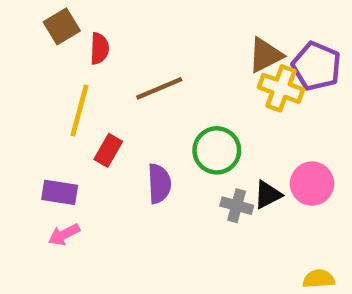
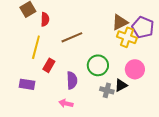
pink circle: (312, 184) -> (135, 69), moved
pink arrow: (64, 235) -> (66, 103), moved, turned 40

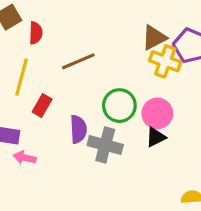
pink circle: (135, 69) -> (157, 113), moved
gray cross: (107, 90) -> (105, 145), moved, size x1.5
pink arrow: (66, 103) -> (25, 158), moved

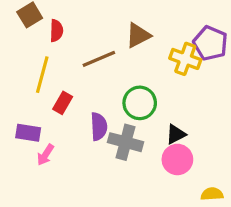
brown triangle: (154, 38) -> (138, 35), moved
pink circle: (157, 113) -> (177, 159), moved
pink arrow: (25, 158) -> (45, 155), turned -70

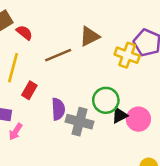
red semicircle: (56, 31) -> (24, 33), turned -54
green circle: (140, 103) -> (106, 100), moved
pink circle: (177, 159) -> (138, 119), moved

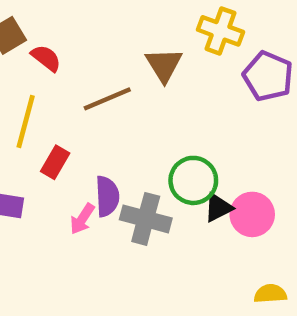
brown triangle: (90, 36) -> (164, 65), turned -35
yellow cross: (127, 55) -> (220, 31), moved
pink arrow: (16, 132) -> (82, 219), moved

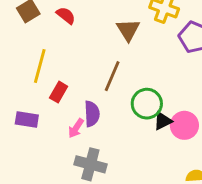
red semicircle: (46, 58) -> (66, 15), moved
brown line: (107, 99) -> (112, 76), moved, turned -44
gray cross: (146, 219) -> (90, 164), moved

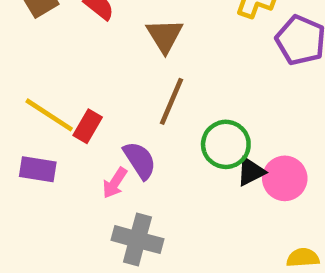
brown triangle: (128, 30) -> (165, 36), moved
yellow line: (40, 66) -> (49, 115), moved, turned -72
purple semicircle: (92, 114) -> (140, 160), turned -30

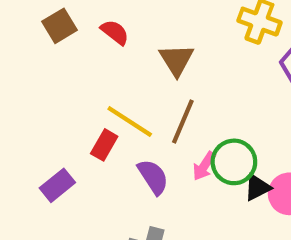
yellow line: (49, 115) -> (130, 122), moved
purple rectangle: (38, 169) -> (57, 185), turned -48
pink arrow: (115, 183) -> (204, 166), moved

